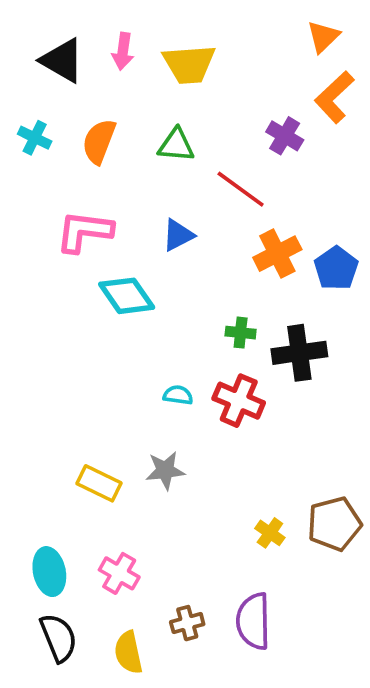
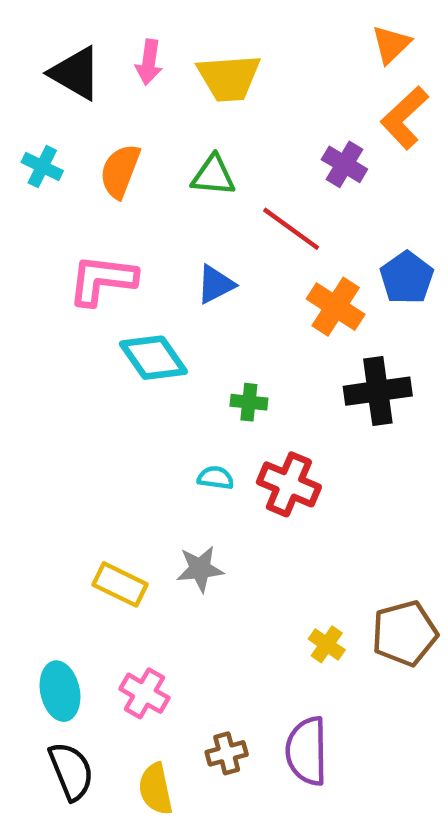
orange cross: (277, 254) -> (336, 307), turned -30
blue pentagon: (336, 268) -> (407, 278), moved
green cross: (241, 333) -> (249, 402), moved
black cross: (299, 353) -> (378, 391), moved

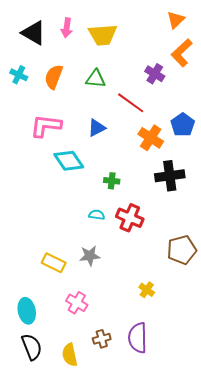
brown pentagon: (404, 633) -> (182, 250), moved
pink cross: (144, 693) -> (77, 303), moved

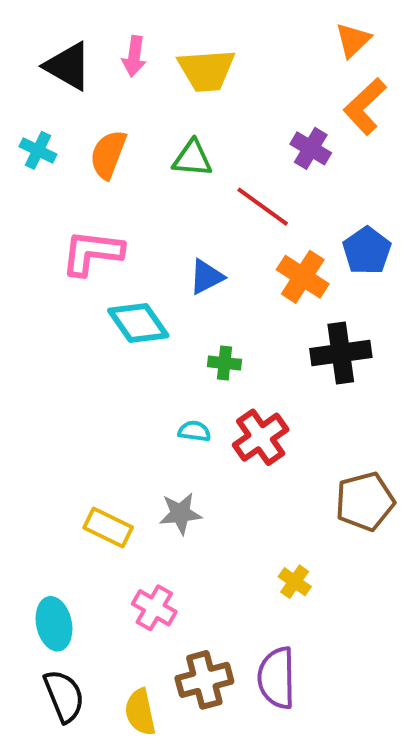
blue triangle: (97, 128) -> (206, 277), moved
red cross: (130, 218) -> (261, 437), turned 32
brown cross: (102, 339) -> (204, 680), size x1.5

